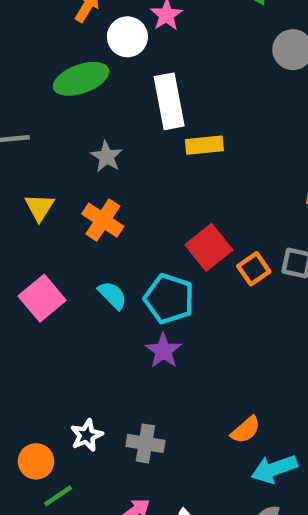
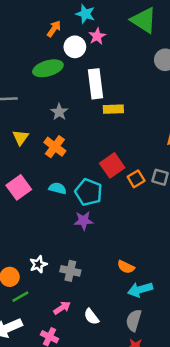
cyan semicircle: (112, 295) -> (58, 188), turned -35
purple star: (163, 351) -> (84, 221), turned 30
orange semicircle: (246, 430) -> (126, 267), turned 63

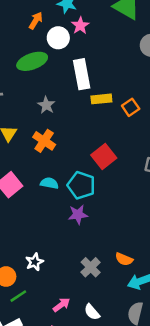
orange square: (136, 179) -> (131, 107), moved
gray cross: (70, 271) -> (91, 267), moved, turned 36

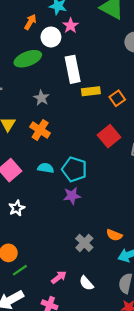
red square: (104, 156) -> (109, 136), moved
white star: (35, 262) -> (17, 208), moved

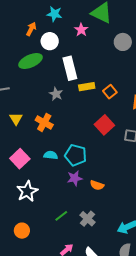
pink star: (71, 26) -> (81, 30), moved
gray star: (41, 98) -> (56, 94), moved
white star: (17, 208) -> (27, 191), size x1.5
orange semicircle: (114, 235) -> (97, 185), moved
green line: (20, 270) -> (61, 216), moved

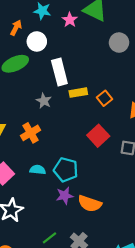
pink star: (81, 30) -> (70, 20), moved
orange cross: (44, 122) -> (31, 133), turned 30
orange semicircle: (97, 185) -> (90, 204), size x1.5

